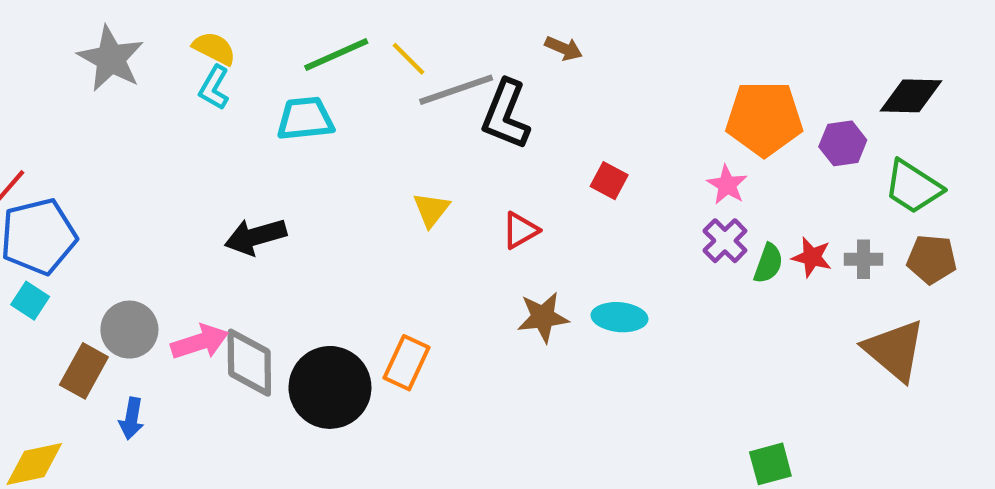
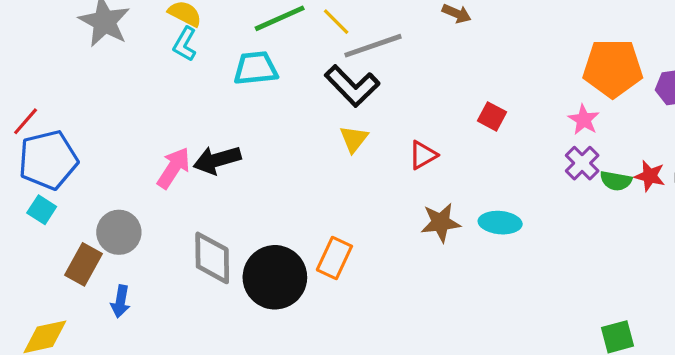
black L-shape: (506, 114) -> (352, 86), moved, turned -66
green semicircle: (768, 263) -> (616, 181), turned 80
pink arrow: (200, 342) -> (174, 168), moved, turned -39

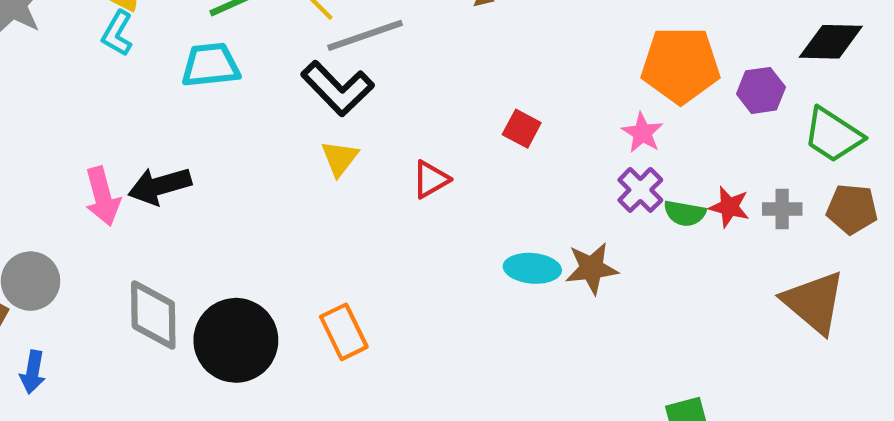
pink arrow: (174, 168) -> (102, 196), turned 132
brown star: (441, 223) -> (592, 268), moved
orange rectangle: (334, 258) -> (344, 332), moved, turned -51

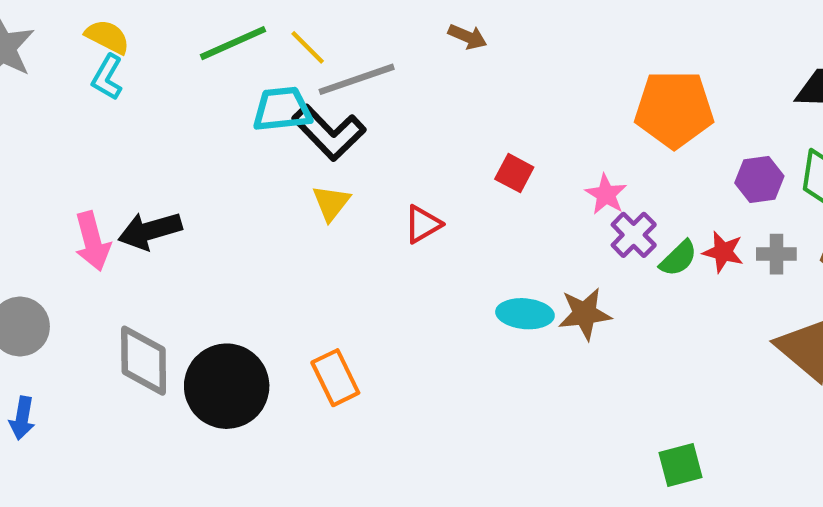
cyan trapezoid: (210, 65) -> (282, 109), moved
purple hexagon: (761, 90) -> (759, 179), moved
pink star: (642, 133) -> (606, 194), moved
green semicircle: (685, 213) -> (678, 258), turned -54

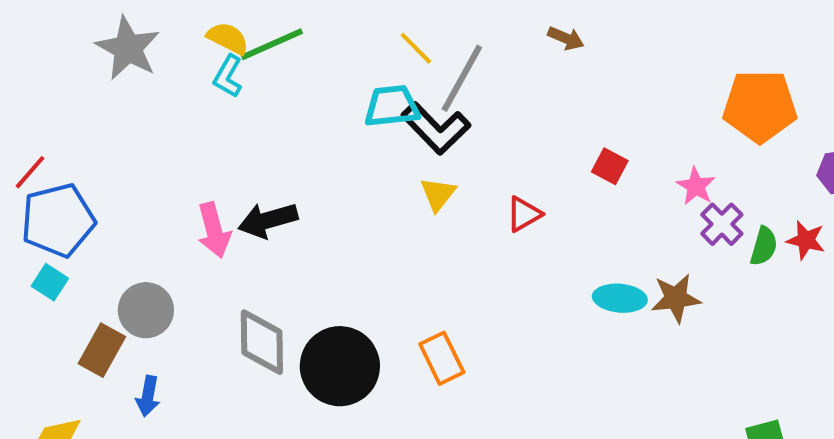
green line: (233, 43) -> (272, 44), moved
gray line: (357, 79) -> (462, 78), turned -42
green semicircle: (678, 258) -> (764, 246), turned -30

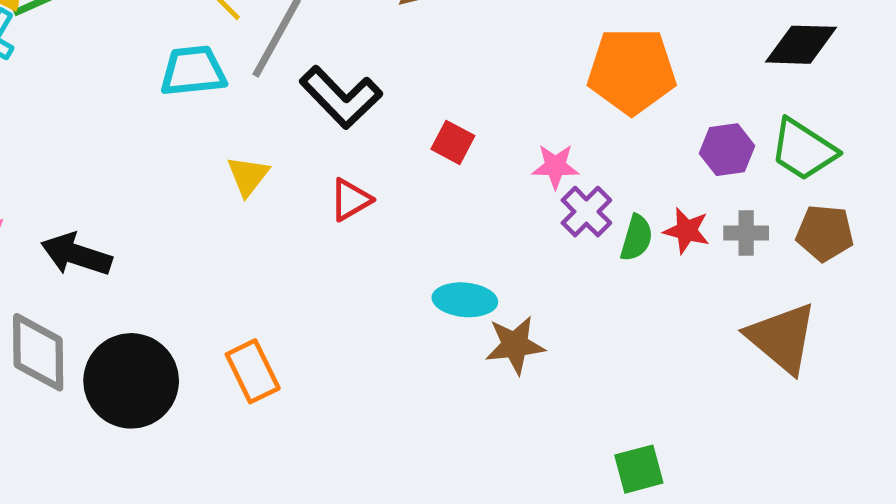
black L-shape: (436, 128) -> (341, 97), moved
pink star: (696, 186) -> (555, 166), turned -30
black arrow: (268, 220) -> (76, 255), moved, turned 34
brown star: (676, 298) -> (515, 345), moved

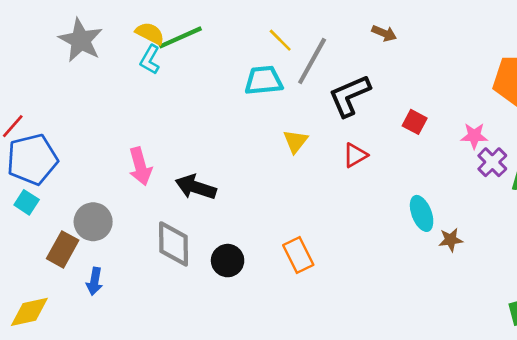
black L-shape: (341, 97) -> (350, 96), turned 111
cyan ellipse: (465, 300) -> (422, 213), turned 64
brown star: (515, 345) -> (451, 240), size x0.7
black circle: (131, 381) -> (228, 261), size x0.6

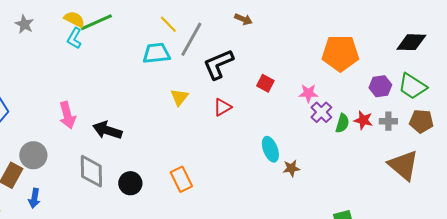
gray star: (81, 40) -> (24, 24), size x0.6

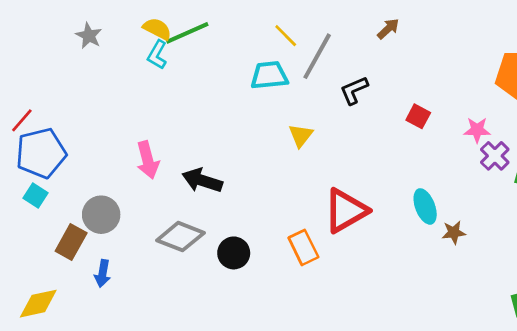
brown arrow: (243, 19) -> (388, 29), turned -66
black L-shape: (218, 64) -> (354, 90), size x0.7
red triangle: (222, 107) -> (346, 211), moved, size x1.8
gray diamond: (91, 171) -> (180, 237), turned -68

